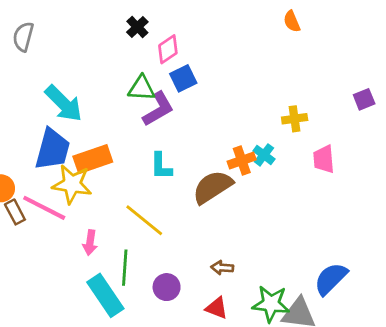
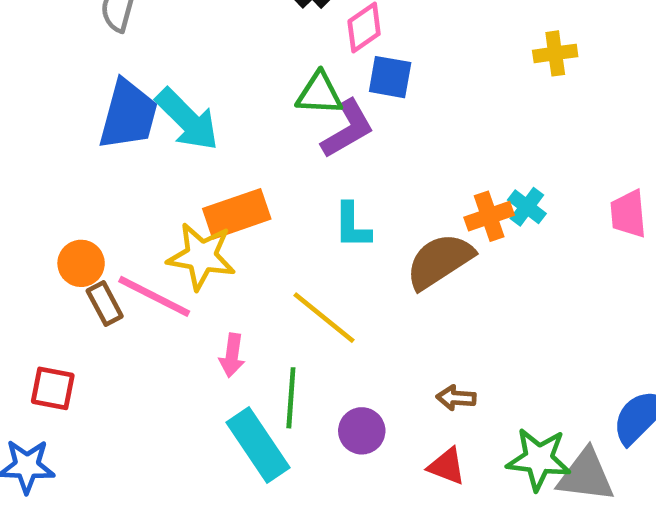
blue square: (183, 78) -> (390, 77), turned 36
yellow cross: (295, 119) -> (555, 53), moved
blue trapezoid: (53, 149) -> (128, 115), moved

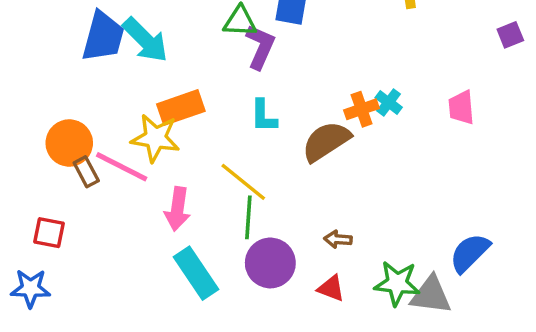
purple L-shape: (348, 129) -> (260, 47), turned -36
orange circle: (81, 263) -> (69, 143), size x1.4
pink arrow: (232, 355) -> (177, 209), size x1.4
green line: (291, 398) -> (248, 217), moved
purple circle: (362, 431) -> (270, 263), size x1.5

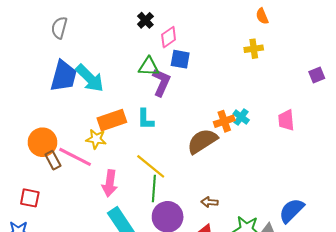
cyan L-shape: (264, 116) -> (145, 119), moved
yellow star: (155, 138) -> (96, 139), size x0.7

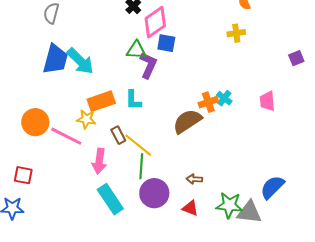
pink diamond: (169, 37) -> (155, 22), size x1.5
brown rectangle: (53, 160) -> (118, 135), moved

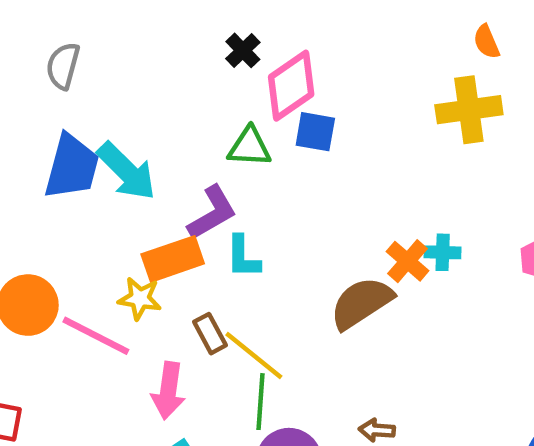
yellow cross: (236, 33) -> (469, 110), size x1.6
purple L-shape: (148, 65) -> (212, 213), moved, turned 36
cyan cross: (224, 98) -> (443, 252), turned -35
orange cross: (208, 102) -> (407, 261), turned -30

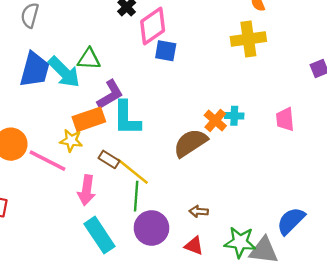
green triangle: (249, 147) -> (89, 59), moved
cyan L-shape: (243, 257) -> (127, 118), size x1.5
brown rectangle: (210, 334) -> (109, 159), turned -30

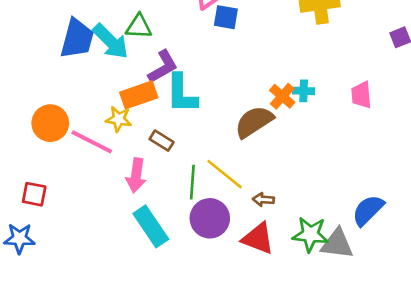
yellow line: (133, 171) -> (225, 174), moved
red triangle: (194, 246) -> (258, 238), size x1.5

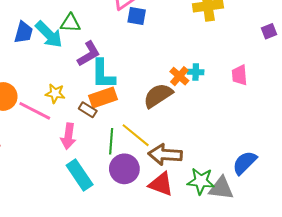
blue trapezoid: (77, 39) -> (24, 32), size x0.7
orange rectangle: (139, 95) -> (103, 98), moved
brown arrow: (263, 200) -> (165, 155), size x2.0

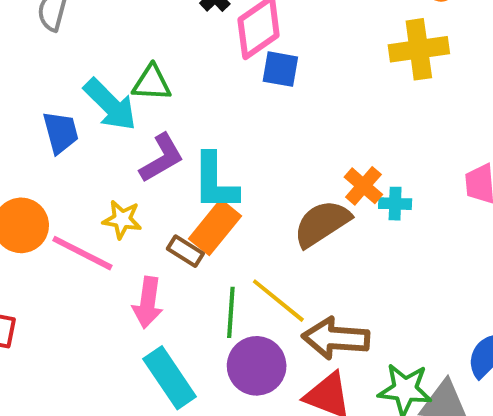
blue trapezoid: (24, 32) -> (61, 132), moved, turned -30
purple L-shape: (89, 54) -> (162, 158), moved
cyan cross: (196, 72) -> (395, 204), moved
orange rectangle: (103, 98) -> (215, 227), turned -32

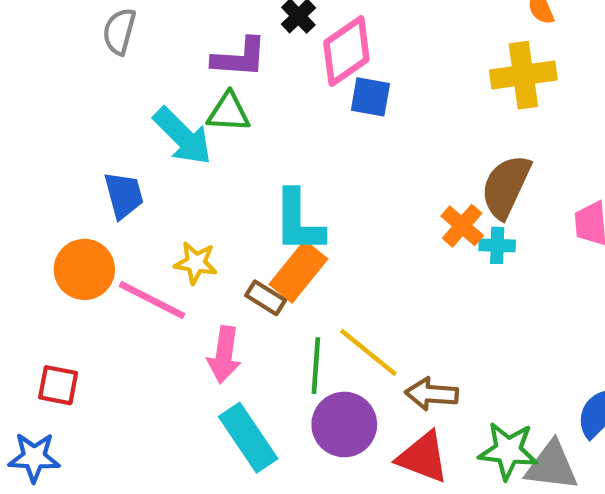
blue trapezoid: (61, 132) -> (124, 195), moved
purple L-shape: (162, 158) -> (239, 58), moved, turned 34
brown semicircle: (322, 223) -> (506, 186), moved, turned -32
brown arrow: (336, 338) -> (432, 394), size x0.7

